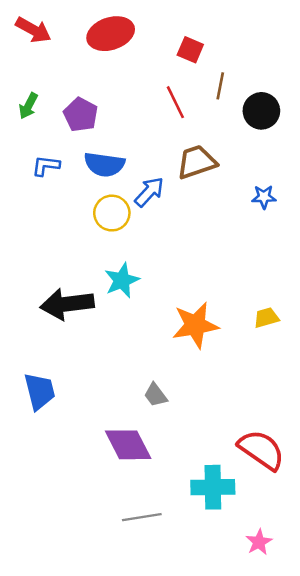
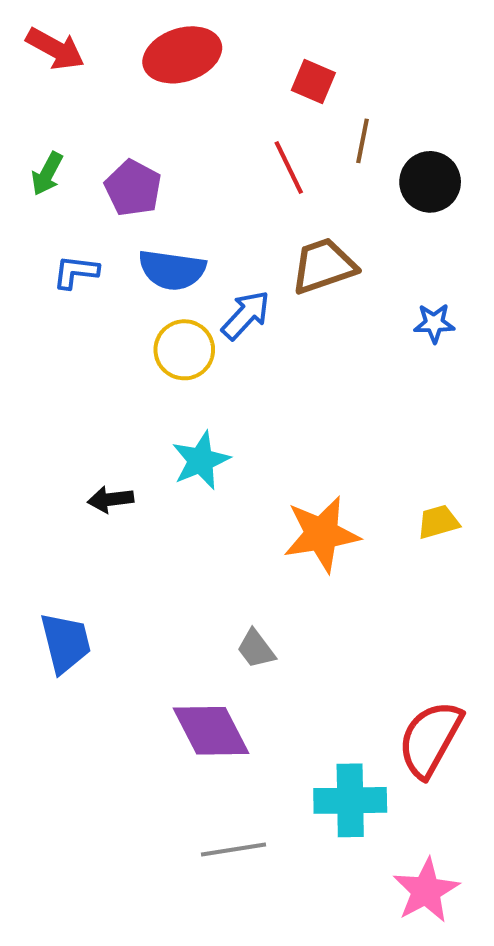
black arrow: (67, 304) -> (111, 499), size x0.5
red semicircle: (261, 450) -> (430, 739), turned -96
pink star: (259, 542) -> (426, 891), size x1.5

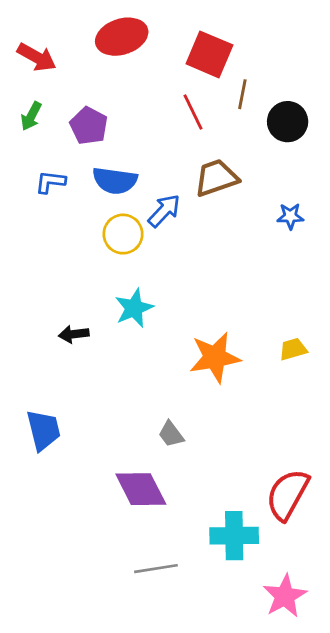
red arrow: (55, 49) -> (37, 57), moved
red square: (313, 82) -> (209, 54), size x1.6

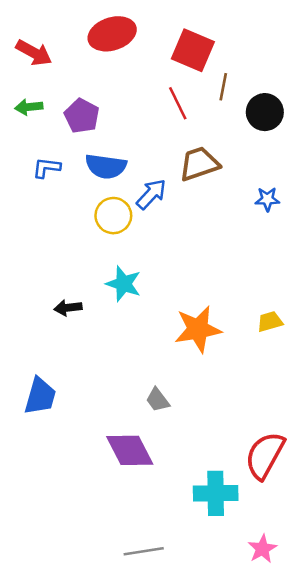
green arrow: (31, 116) -> (29, 107), turned 56
cyan star: (134, 308) -> (123, 284), turned -30
blue trapezoid: (44, 430) -> (40, 396), turned 30
gray line: (156, 569) -> (144, 551), moved
pink star: (285, 596) -> (262, 549), size x0.7

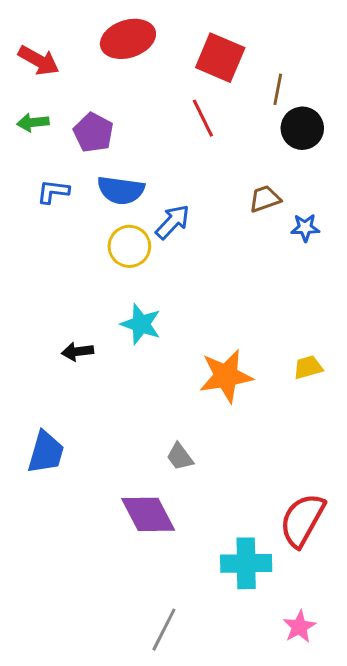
brown line: (223, 87) -> (278, 89), moved
brown trapezoid: (199, 164) -> (265, 199), moved, size x0.7
gray line: (144, 551) -> (164, 630), turned -54

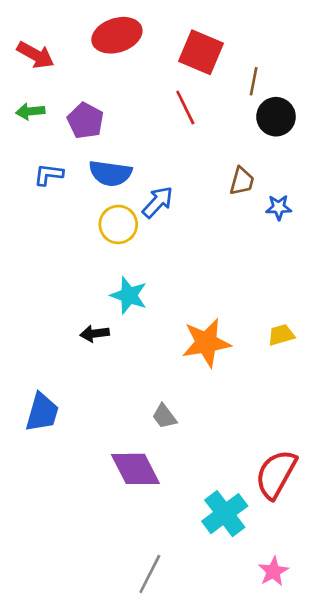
brown trapezoid: (265, 199) -> (242, 181), turned 124
black arrow: (78, 352) -> (95, 334), moved
cyan cross: (246, 563) -> (225, 514), turned -36

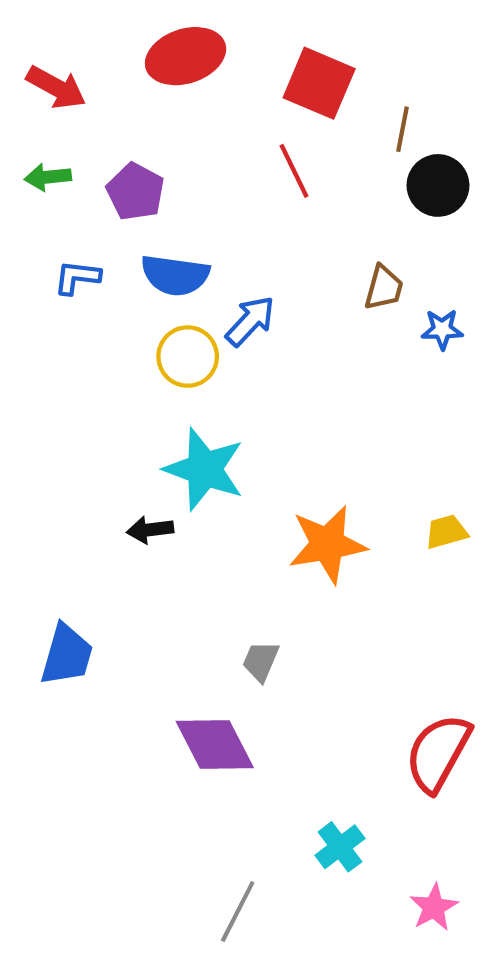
cyan star: (129, 295) -> (204, 469), size x1.4
gray trapezoid: (164, 416) -> (261, 661), turned 60
cyan cross: (225, 514) -> (340, 847), moved, size x0.7

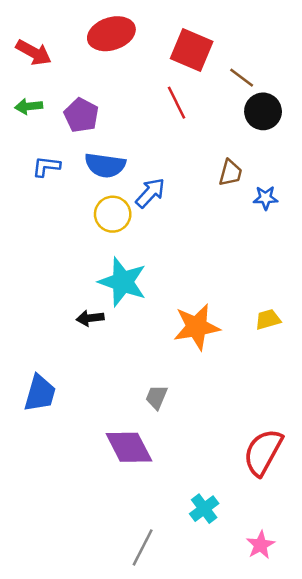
brown line: (403, 129) -> (242, 78), turned -64

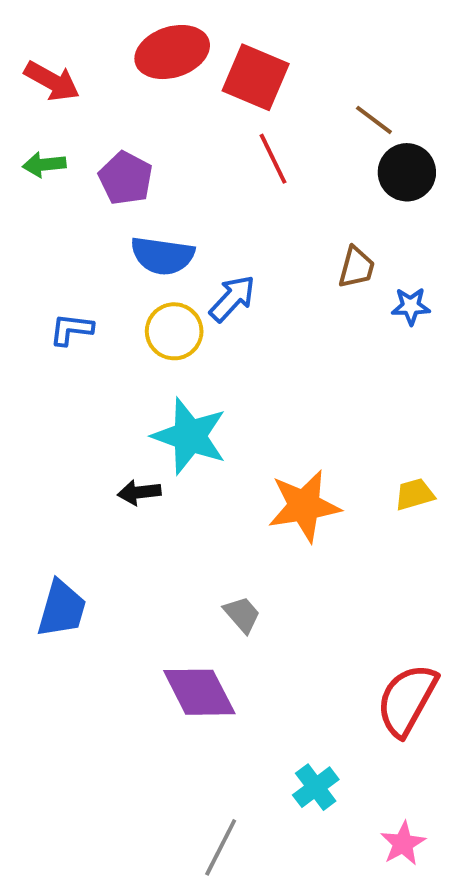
red square: (192, 50) -> (256, 77), moved
blue L-shape: (46, 167) -> (71, 329), moved
gray trapezoid: (157, 397) -> (242, 615), turned 116

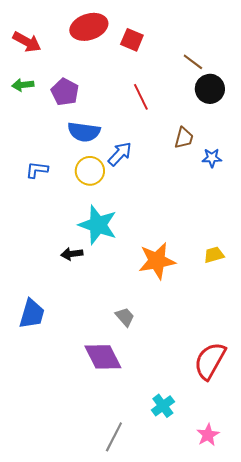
red square: (256, 77) -> (132, 40), size x0.7
red line: (273, 159) -> (141, 97), moved

